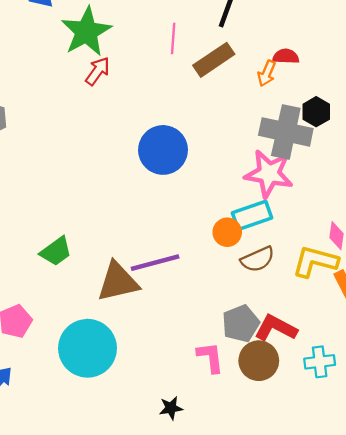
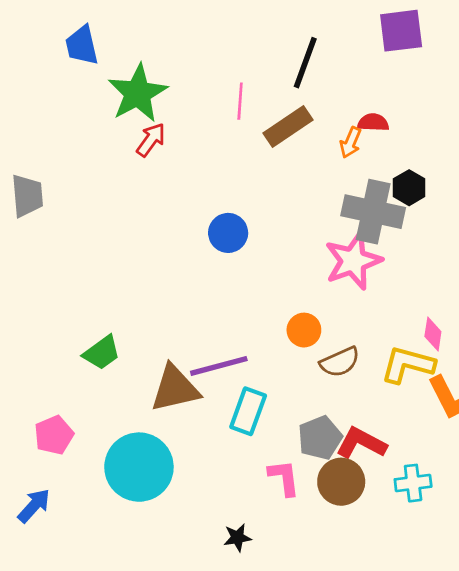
blue circle: (163, 150) -> (228, 233), size x0.7
pink star: (269, 174) -> (353, 261), turned -30
cyan rectangle: (252, 215) -> (248, 411), moved, turned -51

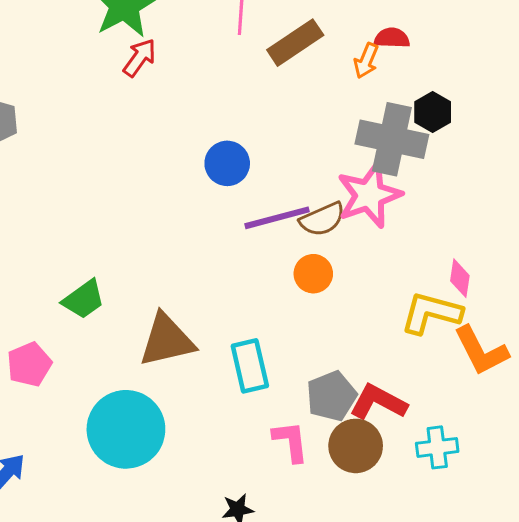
brown semicircle: (340, 362) -> (322, 219), moved
purple line: (219, 366) -> (277, 218), moved
cyan rectangle: (248, 411) -> (250, 366), turned -33
pink pentagon: (54, 435) -> (29, 364), moved

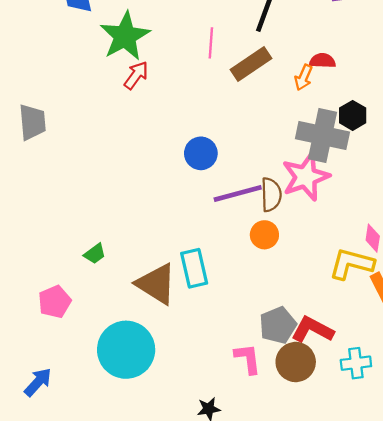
brown semicircle: (322, 219) -> (271, 195), turned -68
green trapezoid: (84, 299) -> (95, 254), size x0.7
brown triangle: (167, 340) -> (156, 284), turned 45
cyan rectangle: (250, 366) -> (194, 268), moved

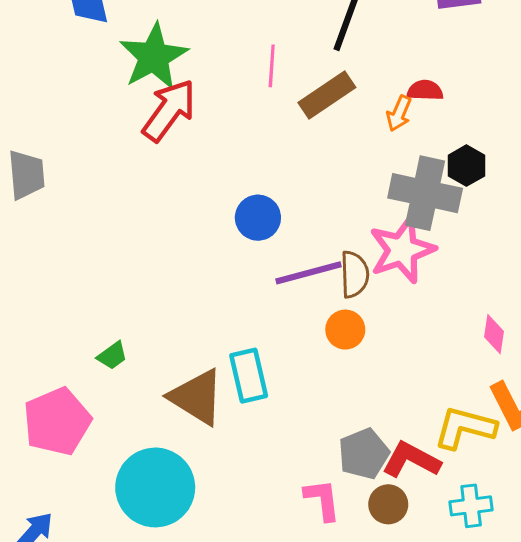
red arrow: (136, 75) -> (169, 110), size x1.6
yellow L-shape: (351, 264) -> (465, 428), moved
pink pentagon: (55, 302) -> (57, 422), size x1.5
brown circle: (296, 362) -> (388, 504), size x0.7

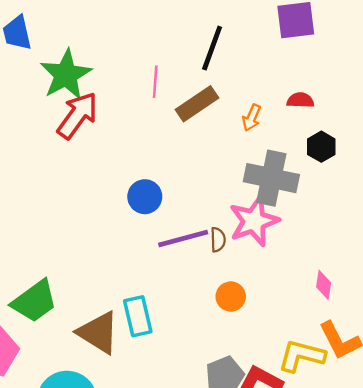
red semicircle: (425, 90) -> (300, 100), moved
black hexagon: (466, 166) -> (321, 147), moved
brown semicircle: (355, 274) -> (218, 240), size x0.7
orange circle: (345, 330) -> (231, 297), moved
green trapezoid: (112, 356) -> (34, 301), size x2.0

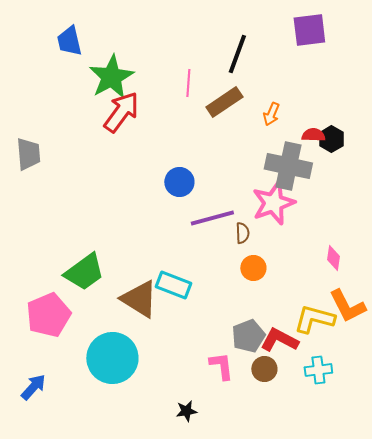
red semicircle: (300, 100) -> (313, 135), moved
brown semicircle: (218, 240) -> (242, 233), moved
cyan rectangle: (138, 316) -> (173, 285), turned -56

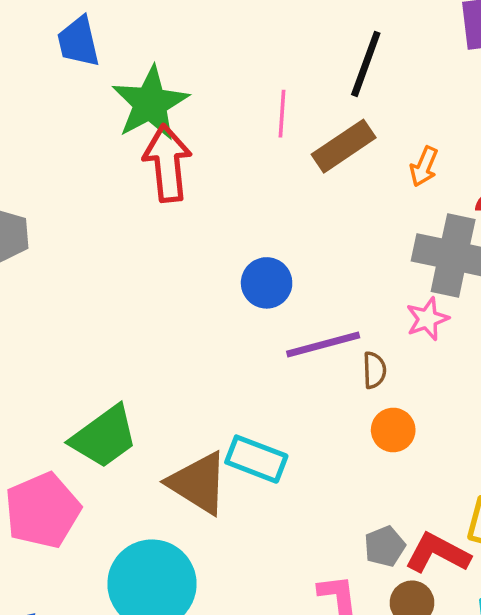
red arrow: (121, 112) -> (167, 163), turned -42
pink star: (273, 203) -> (427, 319), size x0.6
gray pentagon: (248, 336) -> (385, 546), size x0.7

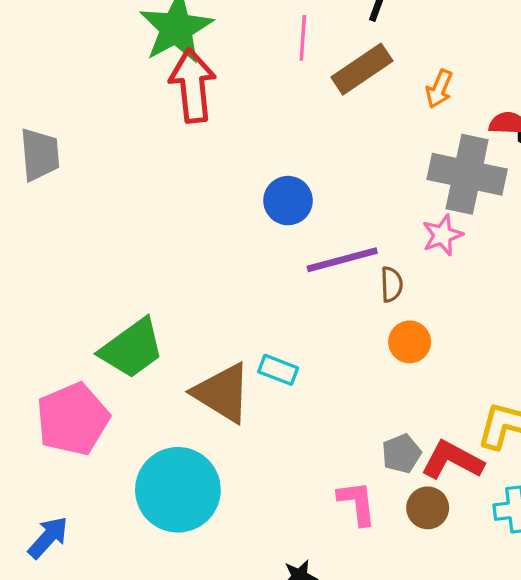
cyan rectangle: (256, 459) -> (278, 370), size x0.7

